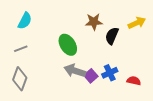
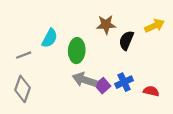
cyan semicircle: (25, 21) -> (50, 38), moved
green ellipse: (68, 45) -> (77, 51), turned 35

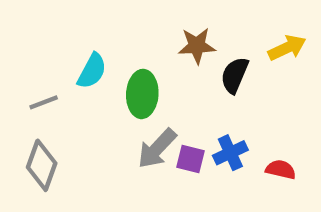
gray arrow: (85, 80) -> (157, 149), turned -65
purple square: (103, 86) -> (191, 159), turned -35

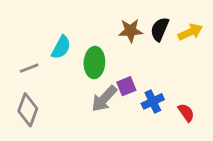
black semicircle: (235, 75) -> (160, 29), moved
purple square: (191, 159) -> (126, 86), moved, turned -36
red semicircle: (281, 169) -> (186, 113), turned 42

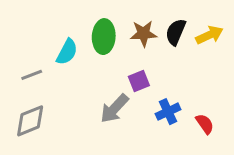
green ellipse: (94, 63) -> (104, 37), moved
purple square: (126, 86) -> (139, 81), moved
gray diamond: (28, 110) -> (30, 121), turned 48

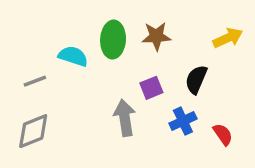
black semicircle: (176, 32) -> (196, 79), moved
cyan semicircle: (67, 52) -> (73, 56), turned -100
gray arrow: (114, 109) -> (125, 118), turned 128

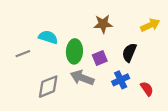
green ellipse: (113, 40) -> (74, 51), moved
gray arrow: (125, 118) -> (82, 78), turned -60
gray diamond: (33, 131) -> (48, 87), moved

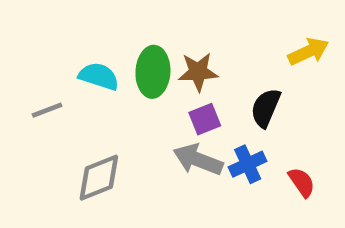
brown star: (103, 24) -> (198, 72), moved
green ellipse: (74, 51) -> (153, 72), moved
gray arrow: (82, 78) -> (198, 160), moved

